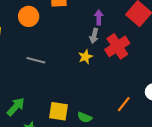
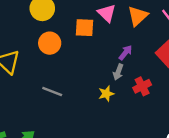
purple arrow: (99, 17) -> (125, 53), turned 32
red cross: (117, 46) -> (142, 86), size x0.7

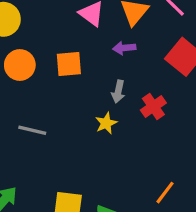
orange square: (85, 28) -> (69, 64), moved
purple arrow: (125, 53) -> (124, 48), moved, turned -126

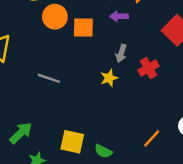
purple arrow: (124, 48) -> (119, 16), moved
orange circle: (20, 65) -> (55, 17), moved

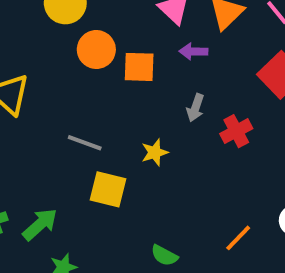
yellow star: (109, 78) -> (155, 152), moved
yellow square: (72, 142) -> (108, 189), moved

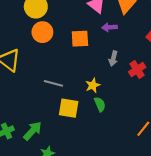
orange circle: (96, 50) -> (42, 32), moved
green semicircle: (164, 255) -> (100, 104), moved, turned -136

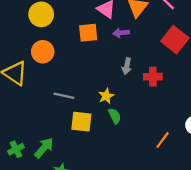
orange circle: (42, 32) -> (43, 52), moved
orange square: (80, 39) -> (88, 33), moved
red cross: (137, 70) -> (153, 77), turned 35

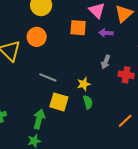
orange line: (163, 140) -> (125, 121), moved
green arrow: (44, 148) -> (39, 119), moved, turned -36

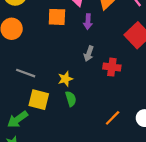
purple arrow: (106, 33) -> (88, 22), turned -88
green arrow: (39, 119) -> (18, 119), turned -138

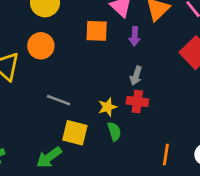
red cross: (112, 67) -> (137, 102), moved
orange line: (113, 118) -> (166, 154), turned -35

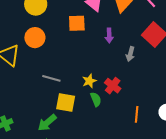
purple arrow: (135, 36) -> (109, 36), moved
gray arrow: (136, 76) -> (130, 54), moved
red cross: (137, 102) -> (113, 86), moved, turned 35

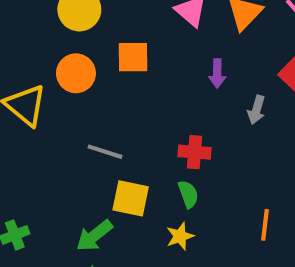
orange square: (77, 23) -> (133, 57), moved
yellow star: (89, 81) -> (180, 236), moved
red cross: (113, 86) -> (195, 152), moved, turned -35

